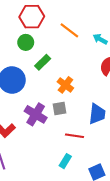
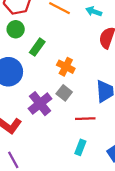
gray square: (60, 109) -> (64, 93), turned -32
purple cross: (36, 114) -> (40, 104), turned 30

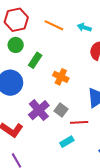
gray square: (64, 93) -> (61, 110), moved
cyan rectangle: (80, 147) -> (67, 142), moved, turned 40

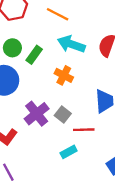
cyan arrow: (84, 27) -> (71, 44), moved, size x1.6
green circle: (16, 45) -> (12, 48), moved

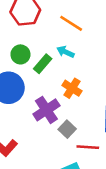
cyan arrow: (71, 44) -> (65, 52), moved, size x0.6
purple cross: (37, 114) -> (46, 110), moved

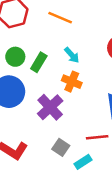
cyan arrow: (65, 52) -> (72, 55), moved, turned -147
gray square: (67, 129) -> (61, 147), moved

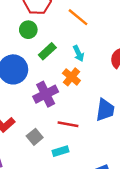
green circle: (15, 57) -> (28, 30), moved
red line: (97, 137) -> (68, 124), moved
gray square: (61, 147) -> (35, 137), moved

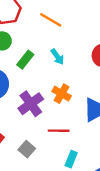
orange cross: (71, 77) -> (62, 94), moved
cyan rectangle: (61, 151) -> (71, 159), moved, turned -42

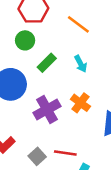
red line: (59, 131) -> (65, 153), moved

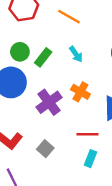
green circle: (25, 40) -> (20, 52), moved
red line: (65, 153) -> (88, 134), moved

